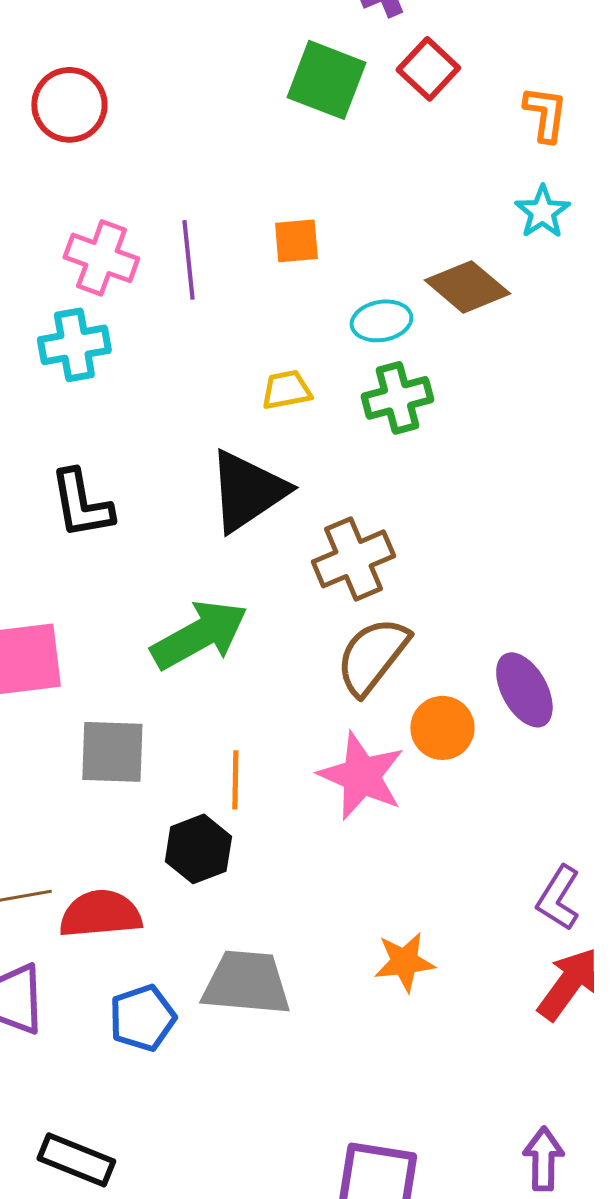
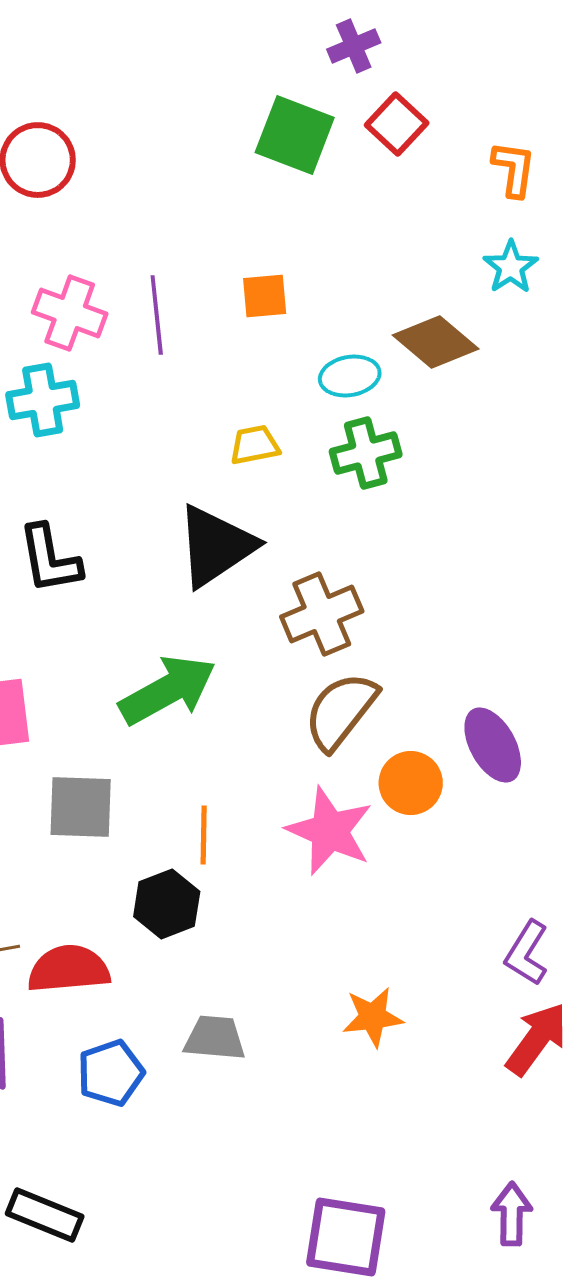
gray trapezoid: (246, 983) -> (215, 1038), size x0.7

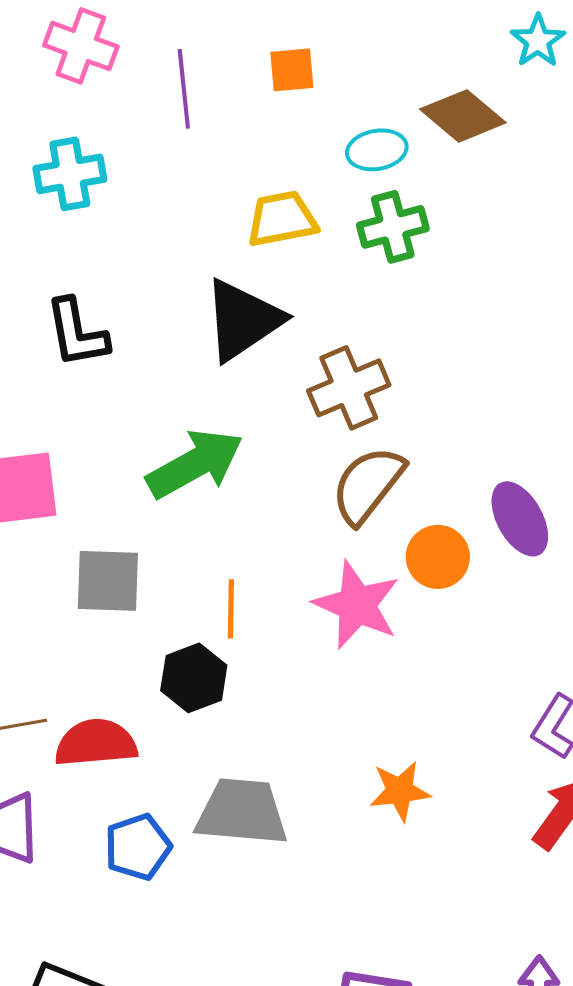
pink cross: (70, 313) -> (81, 46), moved
yellow trapezoid: (255, 445) -> (282, 219), size x1.4
gray trapezoid: (215, 1038) -> (242, 812), size x1.5

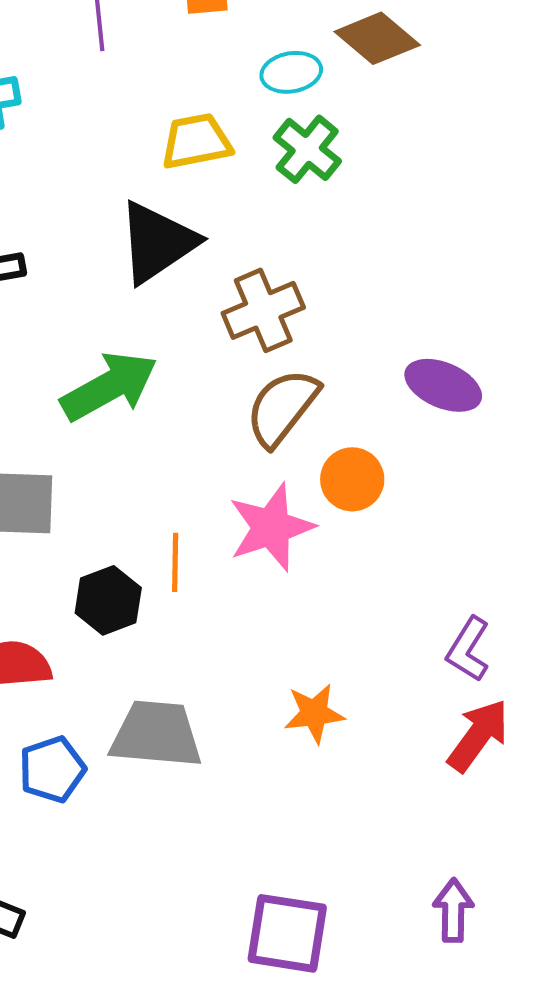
green cross: (393, 227) -> (307, 149), turned -36
purple ellipse: (520, 519) -> (443, 385), moved, turned -38
pink star: (357, 605) -> (271, 527), turned 30
orange line: (231, 609) -> (175, 562), moved

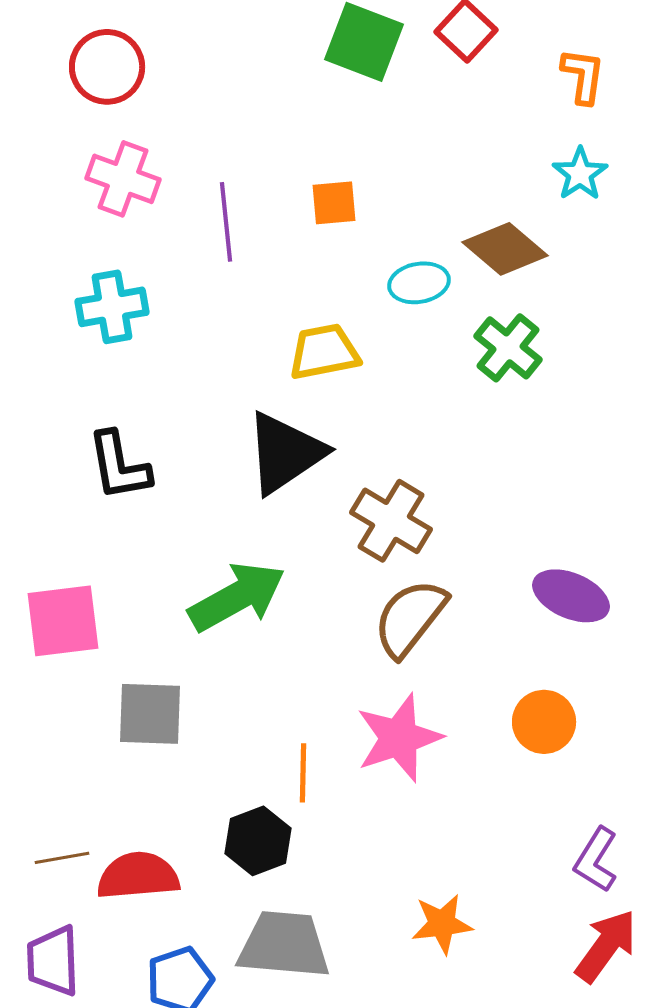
green cross: (307, 149) -> (508, 348), moved
brown cross: (263, 310) -> (391, 521), turned -36
orange circle: (352, 479) -> (544, 722), moved
black hexagon: (108, 600) -> (258, 841), moved

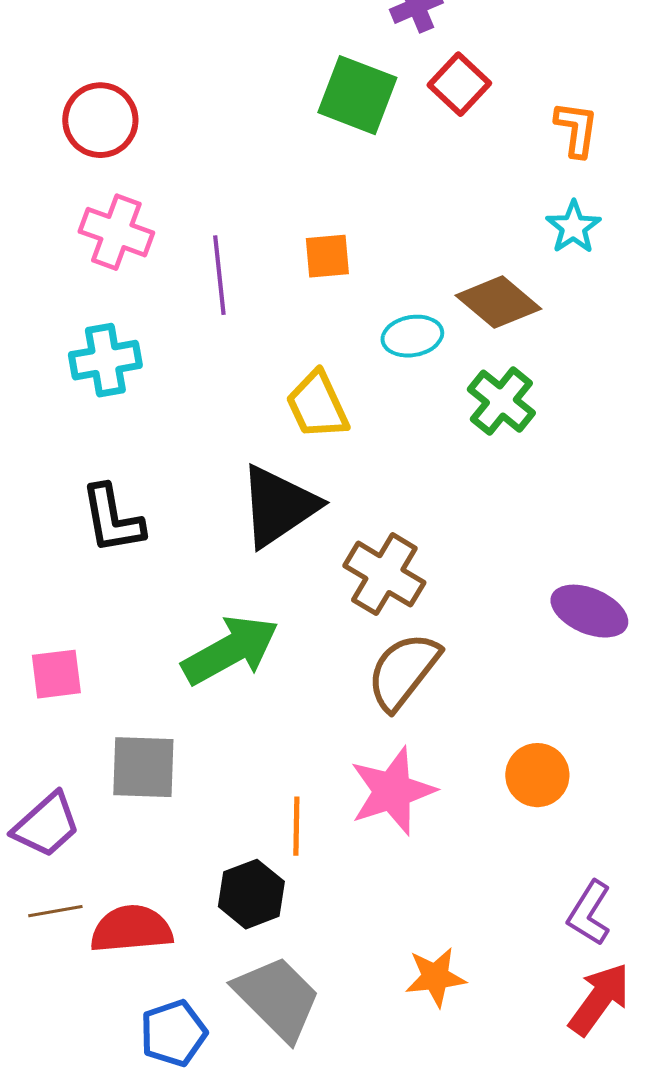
yellow trapezoid: (324, 352) -> (317, 405), turned -104
purple ellipse: (571, 596) -> (589, 611), moved
pink square: (63, 621) -> (56, 674), size x0.7
gray trapezoid: (284, 945) -> (277, 998), turned 40
purple trapezoid: (53, 961) -> (46, 825), moved, turned -130

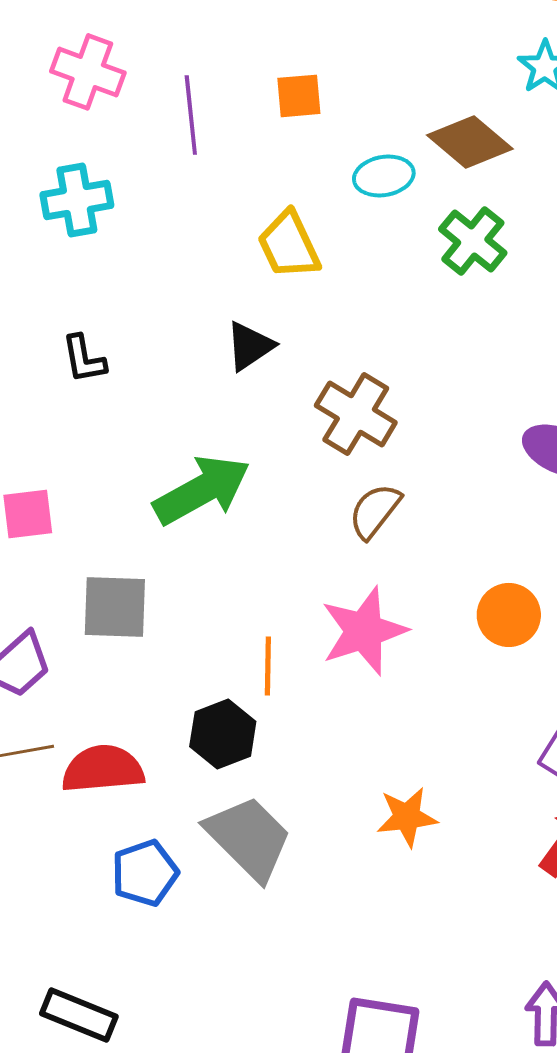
black triangle: (278, 506) -> (250, 346), size x0.6
black L-shape: (112, 519) -> (84, 359), size x0.7
brown semicircle: (403, 671) -> (375, 511), size x0.7

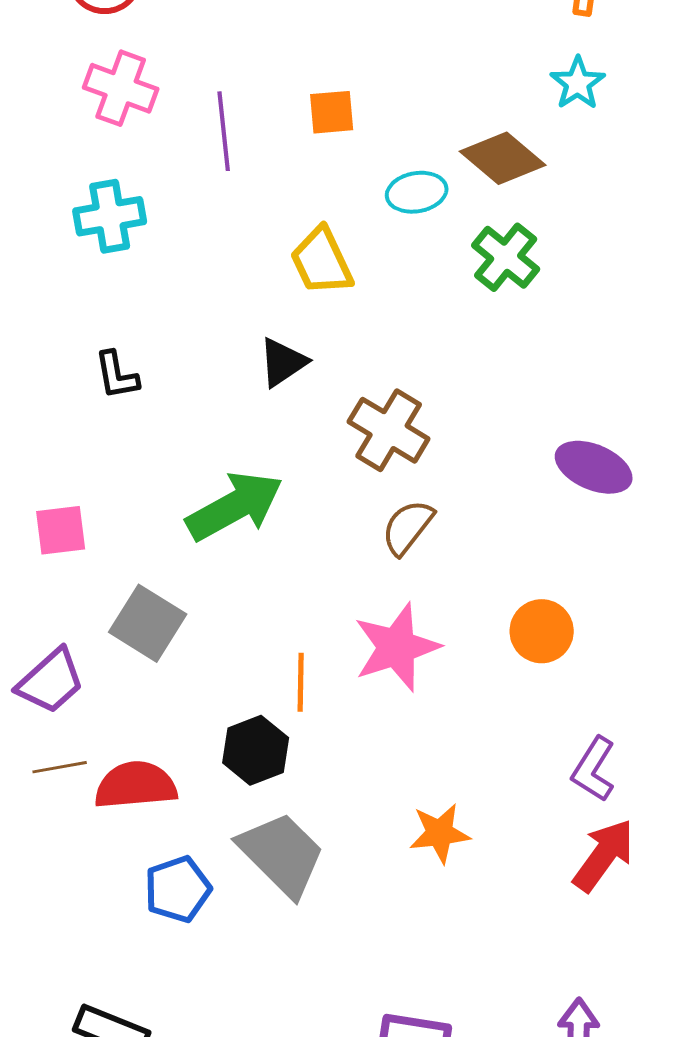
gray square: (115, 607) -> (148, 623), turned 30

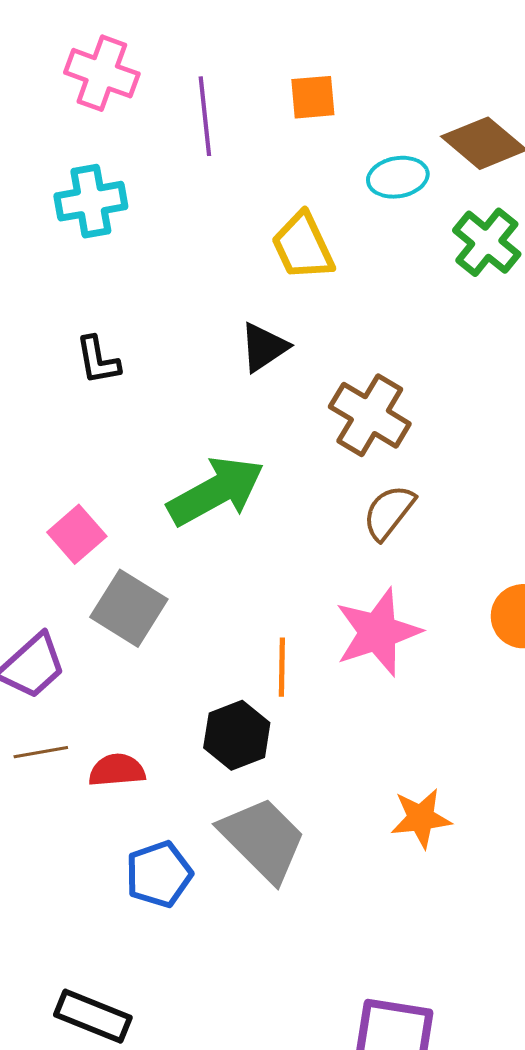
pink square: (61, 530) -> (77, 534), moved, turned -34
red semicircle: (136, 785) -> (117, 770), size x0.7

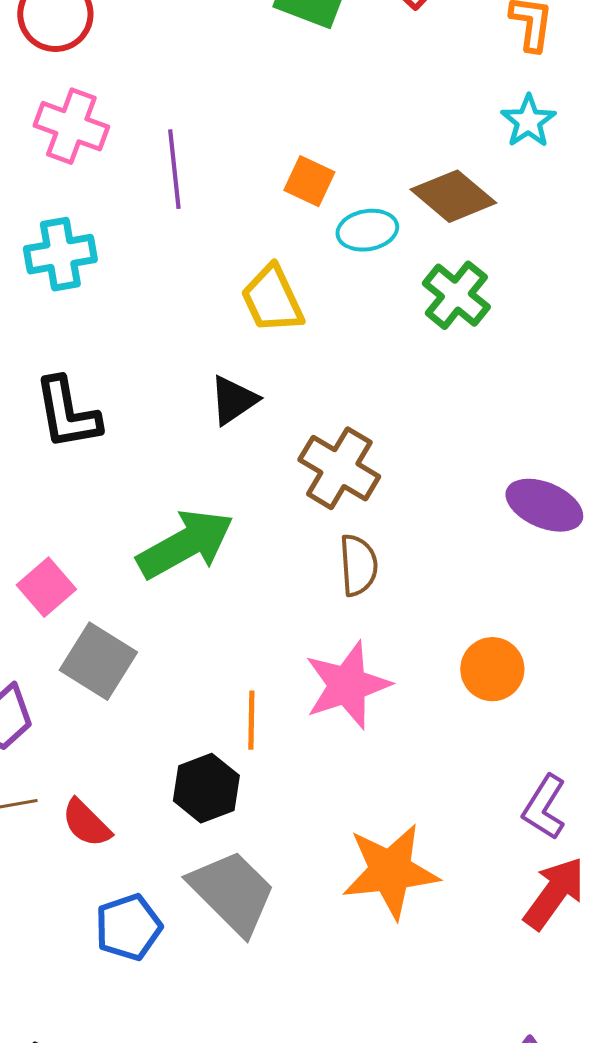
orange square: (313, 97) -> (309, 181), moved, turned 30
black L-shape: (98, 360) -> (67, 413), size x1.5
brown semicircle: (389, 512) -> (358, 565), turned 138
red semicircle: (117, 770) -> (86, 823), turned -130
orange star: (421, 818) -> (390, 871), size x1.6

